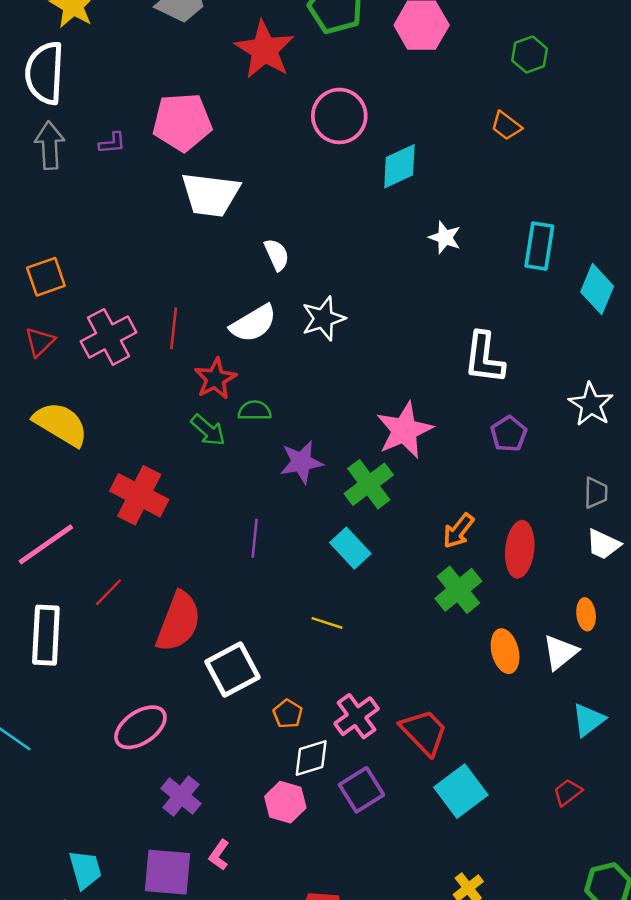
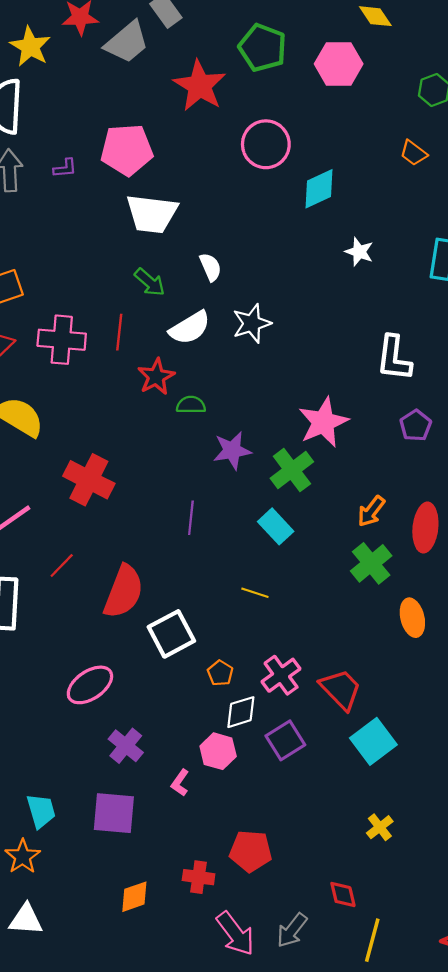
pink cross: (109, 337) -> (62, 340), turned 33
green arrow: (208, 430) -> (150, 282), moved
pink L-shape: (219, 855) -> (180, 783), moved

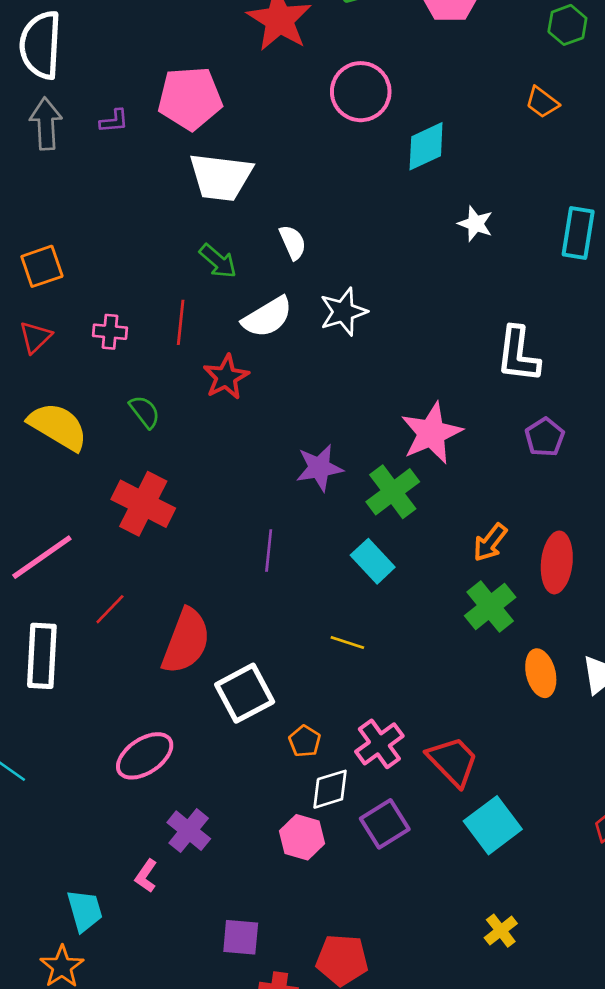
pink cross: (62, 340) -> (110, 332), size x0.6
green semicircle: (191, 405) -> (145, 412), moved, turned 52
pink L-shape: (180, 783) -> (146, 876), moved
purple square: (114, 813) -> (241, 937), moved, size x0.7

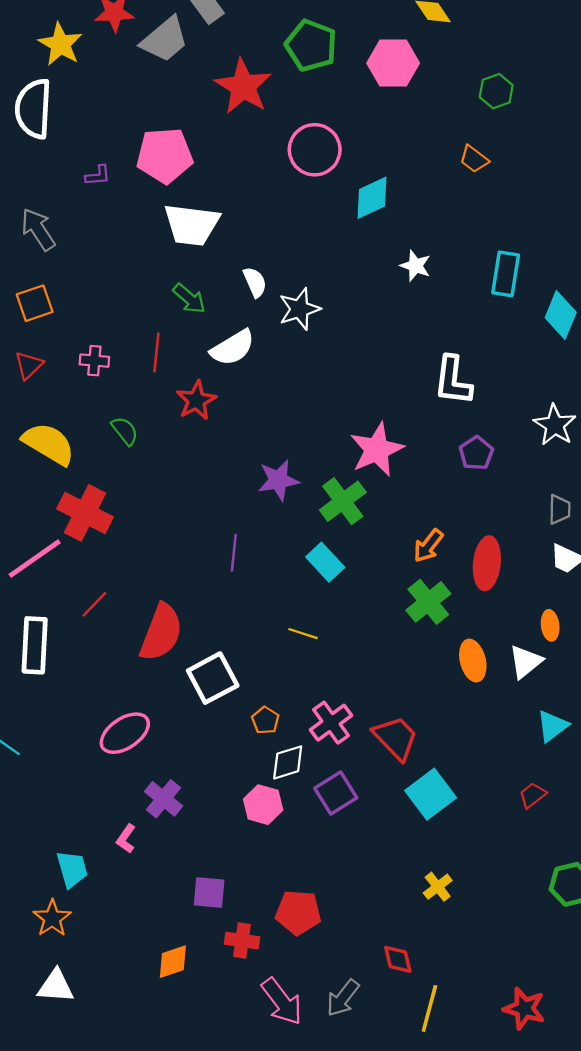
gray arrow: (46, 124) -> (38, 229), moved, turned -30
white star: (343, 312) -> (299, 309), moved
red cross: (143, 504) -> (85, 513), moved

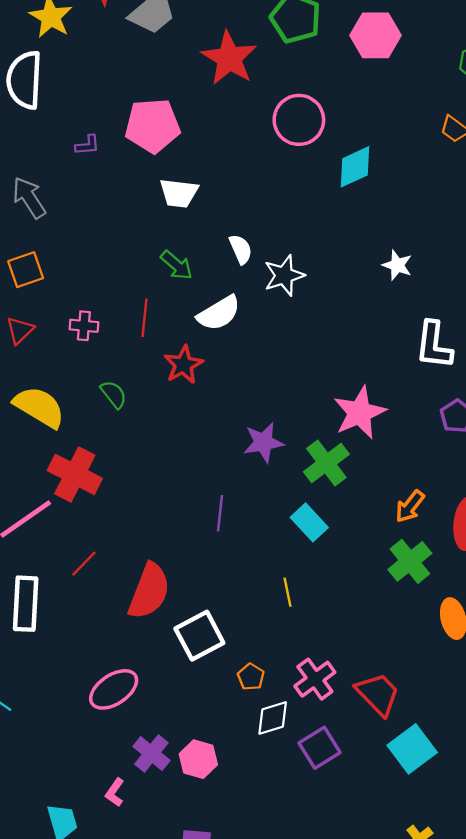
white trapezoid: (192, 225) -> (179, 193), size x0.7
white star: (415, 266) -> (397, 265), moved
yellow line: (303, 634) -> (287, 592), turned 60
pink hexagon: (263, 805) -> (198, 759), moved

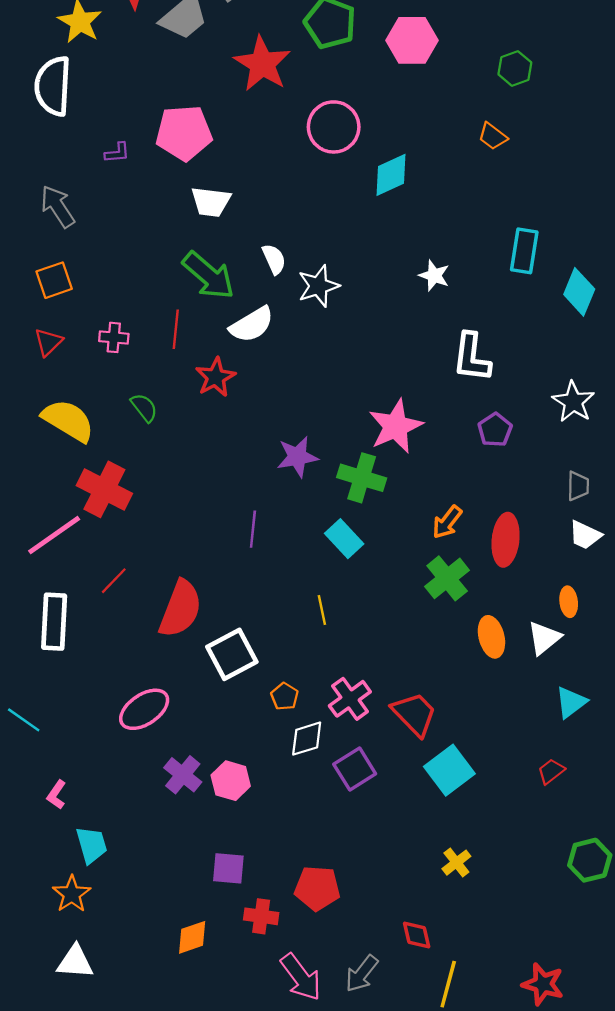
green arrow: (177, 265) -> (208, 275), size x1.6
green cross: (326, 463) -> (362, 478), turned -36
pink L-shape: (115, 792) -> (56, 795), moved

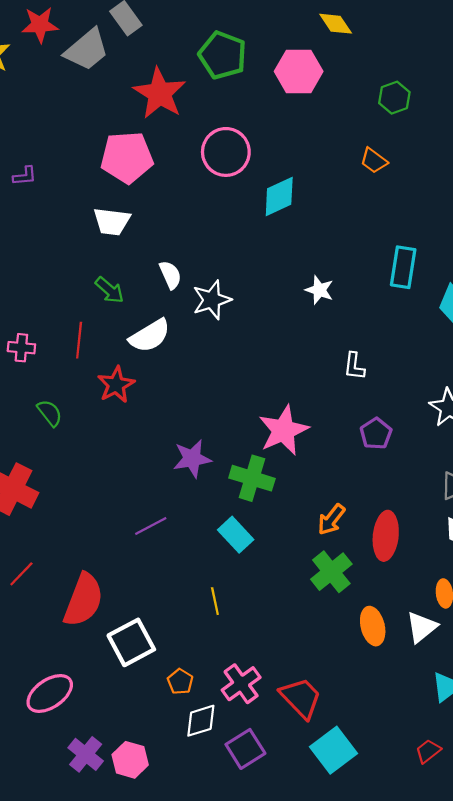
pink pentagon: (184, 133) -> (127, 157), moved
green arrow: (208, 275) -> (110, 290), size x0.6
white L-shape: (472, 357) -> (354, 366), size x0.6
purple line: (253, 529) -> (151, 526), turned 56

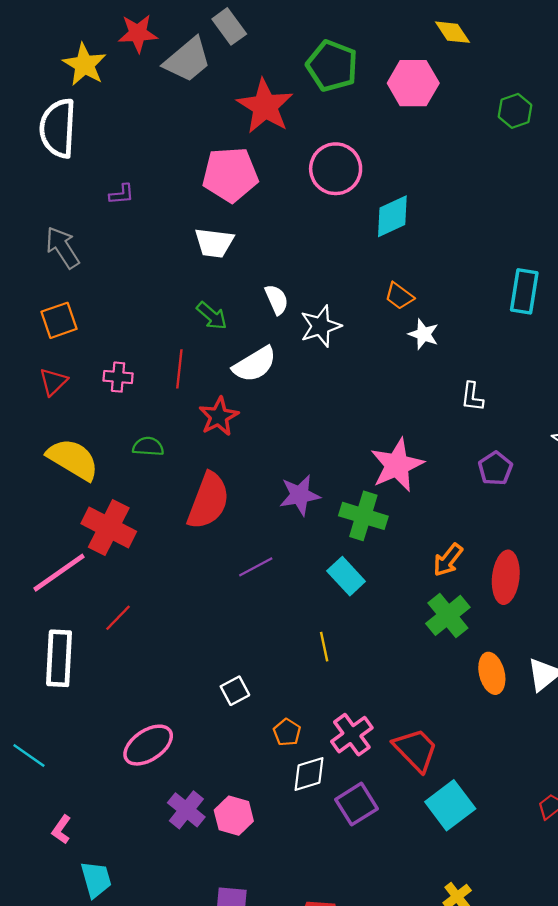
orange trapezoid: (374, 161) -> (399, 296), moved
white star: (319, 290) -> (424, 334), moved
green semicircle: (50, 413) -> (148, 446), turned -48
red semicircle: (83, 600) -> (208, 501), moved
white square: (131, 642) -> (235, 691), size x0.6

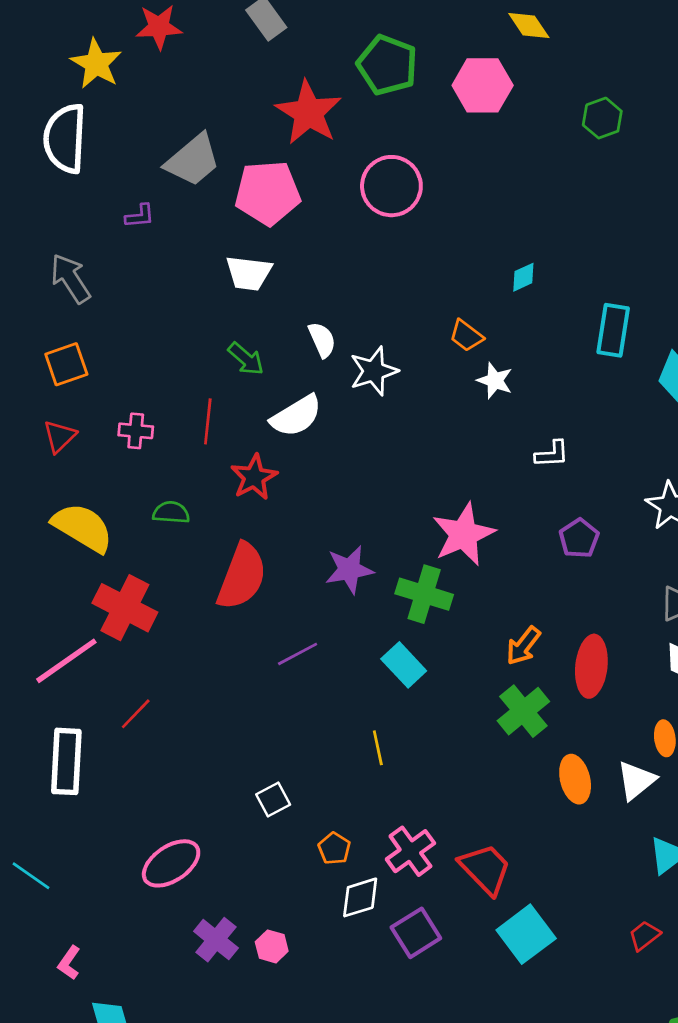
gray trapezoid: (187, 60) -> (193, 160), moved
cyan diamond: (392, 216) -> (523, 277), moved, size x0.6
white L-shape: (472, 397) -> (552, 454), turned -100
pink hexagon: (234, 816) -> (272, 946), size x0.7

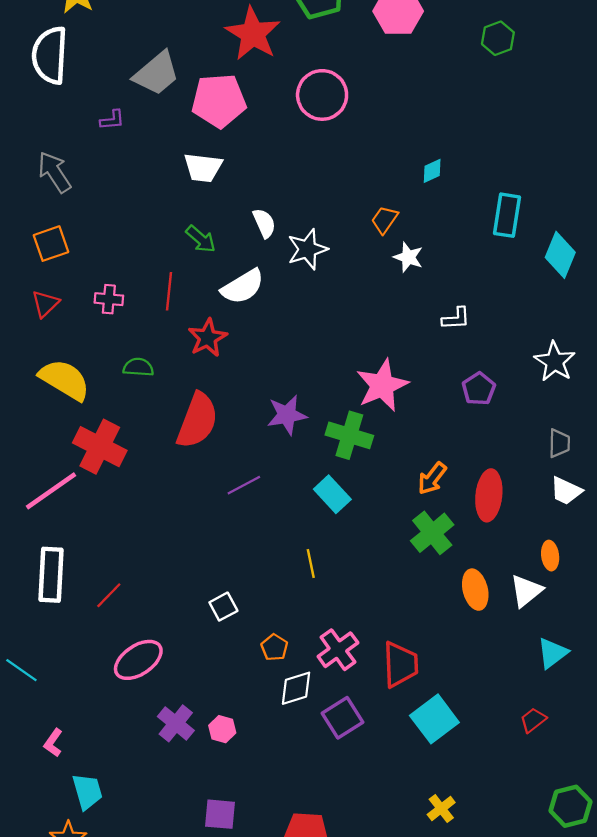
orange trapezoid: (466, 336) -> (384, 220), turned 88
red line: (136, 714) -> (109, 595), moved
red trapezoid: (485, 869) -> (400, 664), turned 42

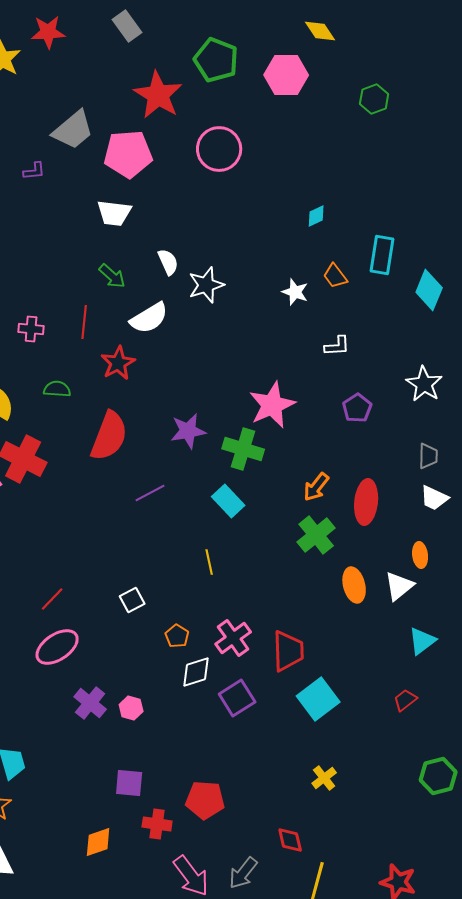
orange trapezoid: (384, 220) -> (335, 276), moved, turned -72
red line: (109, 595) -> (52, 599), moved

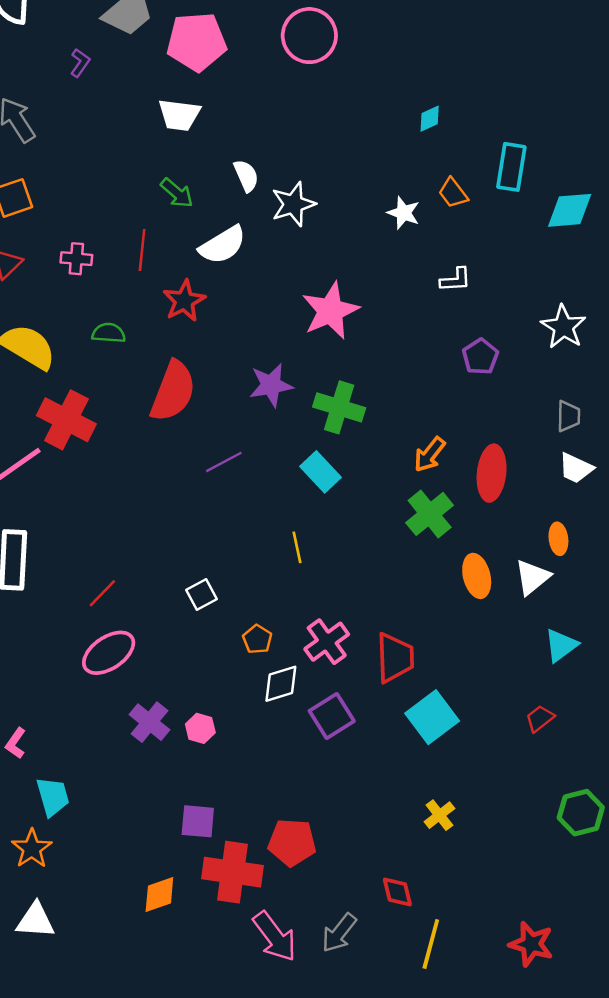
purple L-shape: (34, 171) -> (80, 63), turned -50
cyan diamond: (429, 290) -> (570, 210), turned 63
pink star: (272, 405) -> (330, 311), moved
red cross: (157, 824) -> (233, 872), size x1.6

